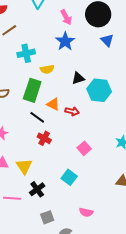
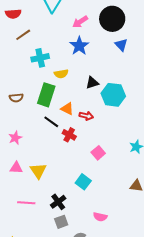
pink arrow: (66, 17) -> (80, 22), turned 84
red cross: (44, 138) -> (69, 135), moved
black cross: (37, 189) -> (58, 202), moved

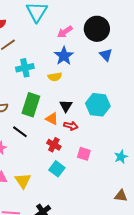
yellow semicircle: (61, 74) -> (55, 77), moved
black triangle: (92, 83) -> (66, 106), moved, turned -40
black line: (51, 122) -> (20, 132), moved
pink square: (98, 153) -> (84, 154), moved, turned -32
cyan square: (83, 182) -> (57, 169), moved

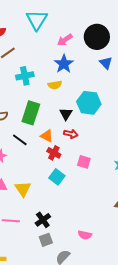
cyan hexagon: (98, 105) -> (89, 103), moved
orange triangle: (52, 119) -> (47, 136), moved

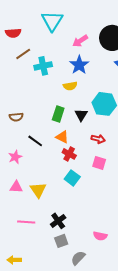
cyan cross: (25, 76) -> (43, 66), moved
green rectangle: (31, 113) -> (58, 114), moved, size x0.7
red arrow: (71, 134) -> (98, 139), moved

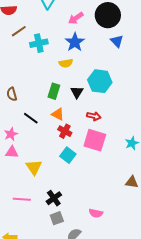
brown semicircle: (16, 117) -> (12, 94), turned 80
pink square: (99, 163) -> (95, 140), size x1.6
pink triangle: (16, 187) -> (12, 152), moved

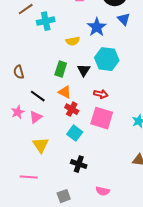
blue star: (75, 42) -> (97, 27), moved
pink triangle: (12, 152) -> (36, 117), moved, turned -40
black cross: (54, 198) -> (79, 164), moved, turned -35

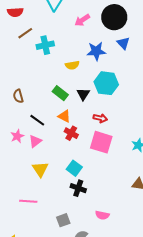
blue star: (97, 27) -> (96, 51), turned 30
green rectangle: (61, 69) -> (60, 93), turned -70
cyan square: (75, 133) -> (74, 168), moved

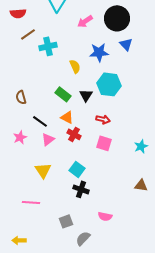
yellow semicircle: (72, 65) -> (75, 66), turned -104
pink triangle: (35, 141) -> (48, 139), moved
pink square: (101, 142) -> (104, 143), size x0.7

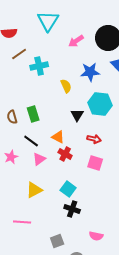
green rectangle: (63, 94) -> (33, 114), moved, turned 35
yellow triangle: (43, 170) -> (34, 190), turned 36

